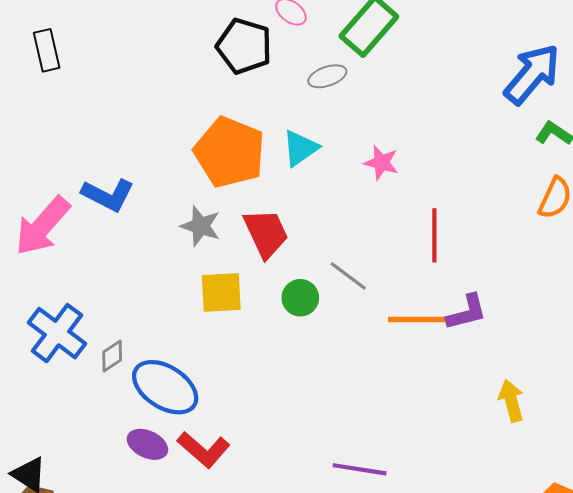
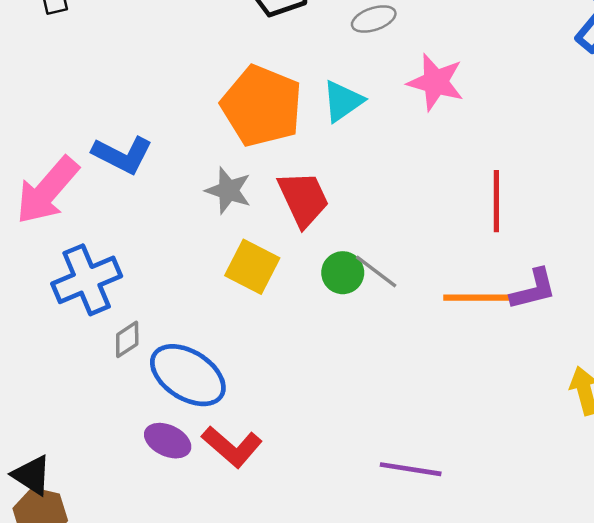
pink star: (381, 163) -> (436, 82), moved, size x1.4
gray line: (348, 276) -> (376, 271), moved
yellow square: (221, 293) -> (252, 267), turned 30
blue cross: (57, 333) -> (87, 280), moved, turned 30

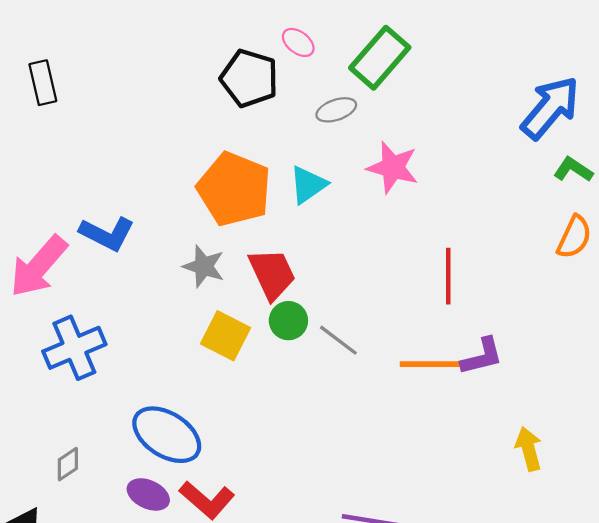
green circle: (343, 273) -> (288, 321), moved
gray diamond: (127, 339) -> (68, 464), moved

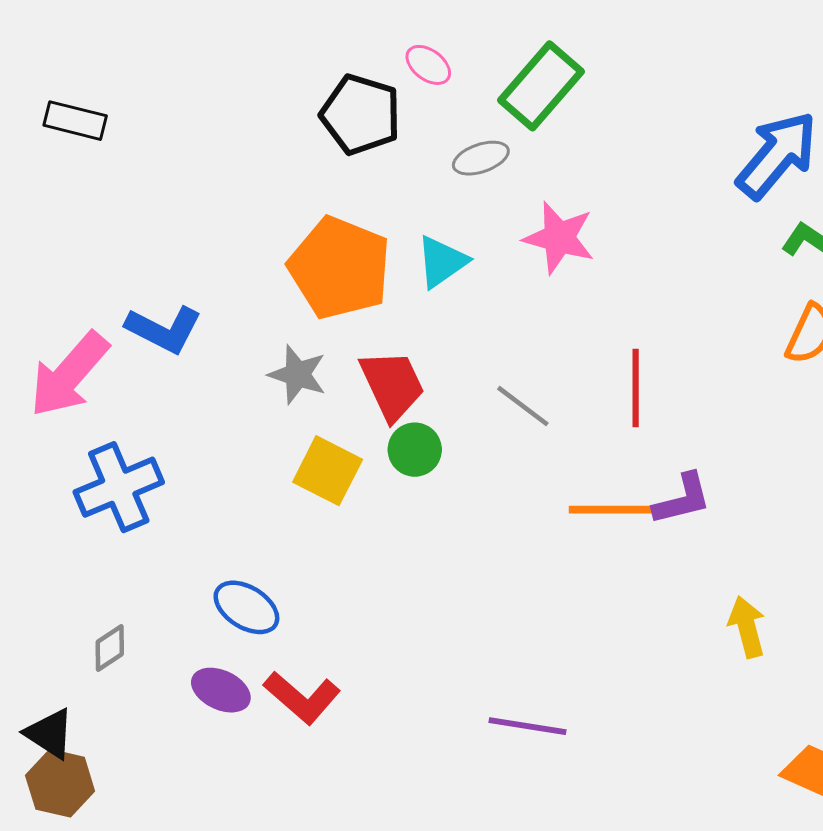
black rectangle: (43, 83) -> (75, 121), turned -63
gray line: (338, 340) -> (523, 406), moved
blue ellipse: (167, 435) -> (246, 607), size x0.7

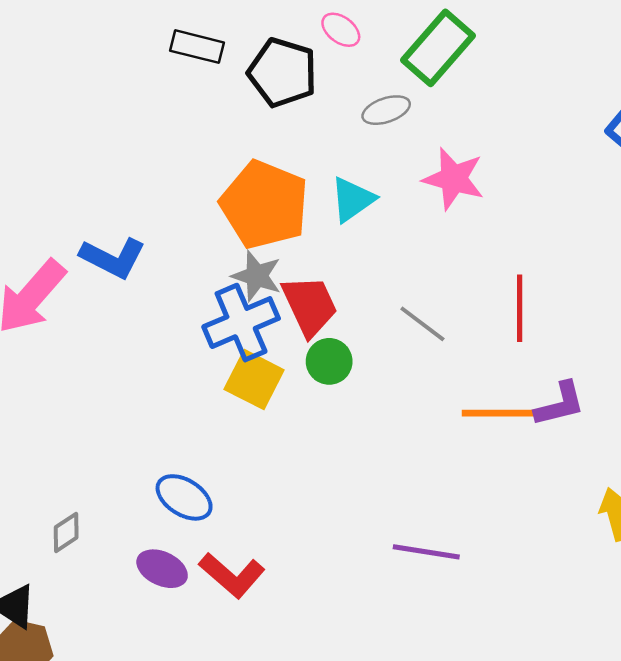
black rectangle: (75, 121) -> (197, 47), moved
gray star: (298, 374) -> (257, 276), moved
blue cross: (119, 487) -> (241, 323), moved
purple line: (527, 726) -> (426, 552), moved

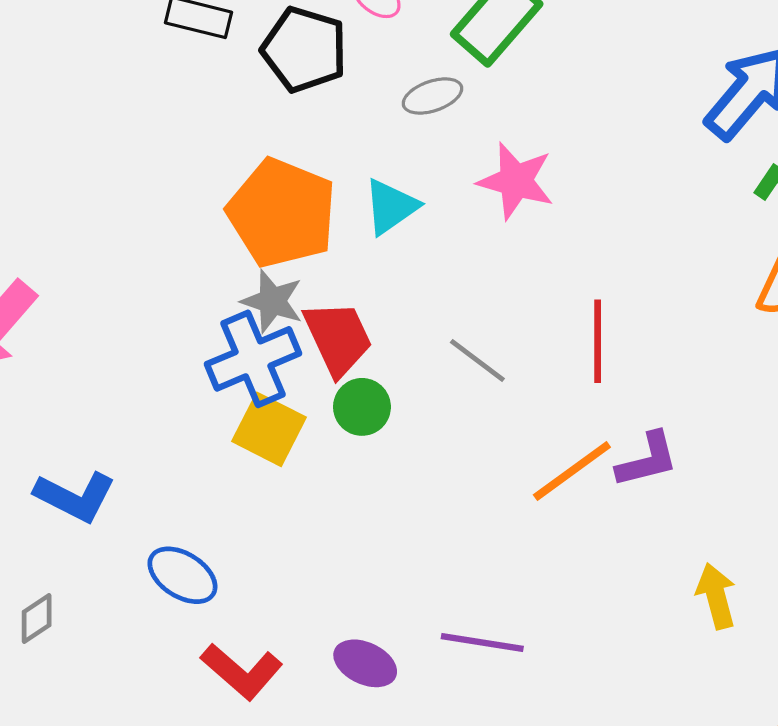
blue L-shape: (113, 258) -> (75, 497), moved
orange line: (499, 413) -> (572, 471), turned -36
purple ellipse: (162, 569) -> (365, 663), moved

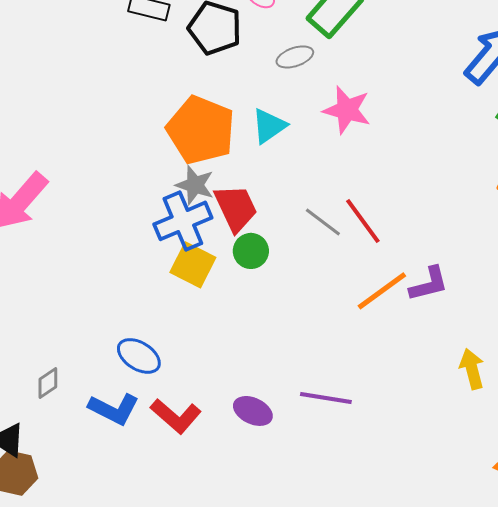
red line: (598, 341) -> (363, 221), moved, turned -36
blue L-shape: (75, 497) -> (114, 409), moved

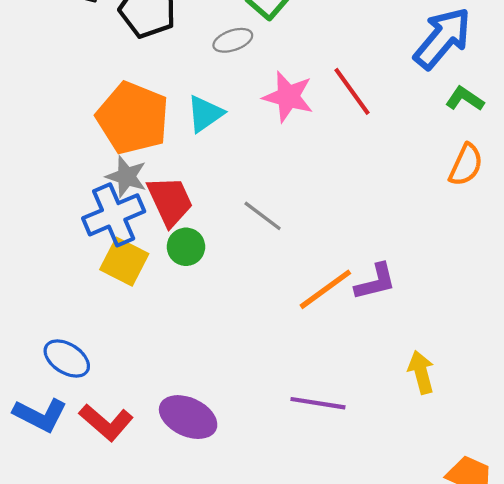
red line: (363, 221) -> (352, 91), moved
purple line: (326, 398) -> (318, 403), moved
purple ellipse: (253, 411) -> (188, 417), size x1.4

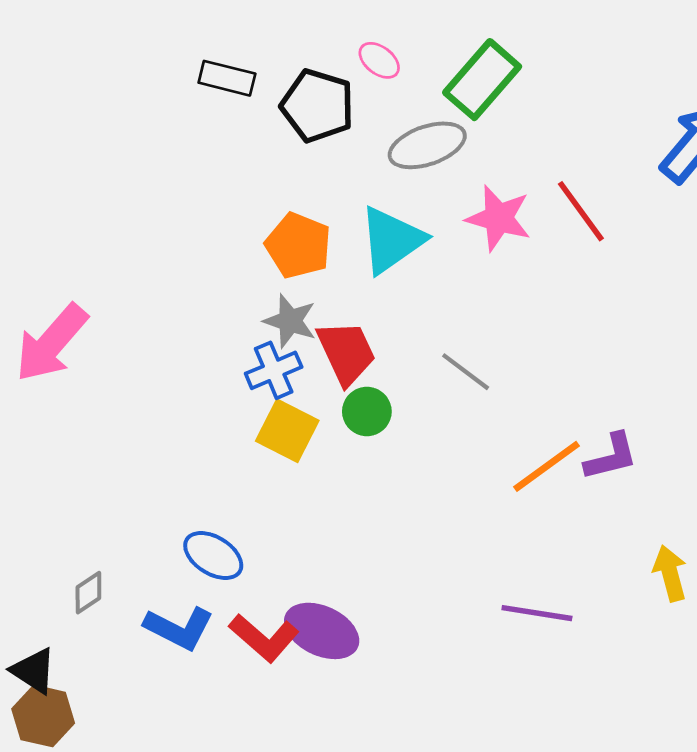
gray ellipse: (233, 40) -> (427, 145), size x1.5
cyan triangle: (205, 114) -> (392, 240), size x1.4
orange pentagon: (133, 118) -> (298, 246), size x0.7
blue cross: (114, 215) -> (274, 370), size x0.7
purple ellipse: (188, 417) -> (322, 631), moved

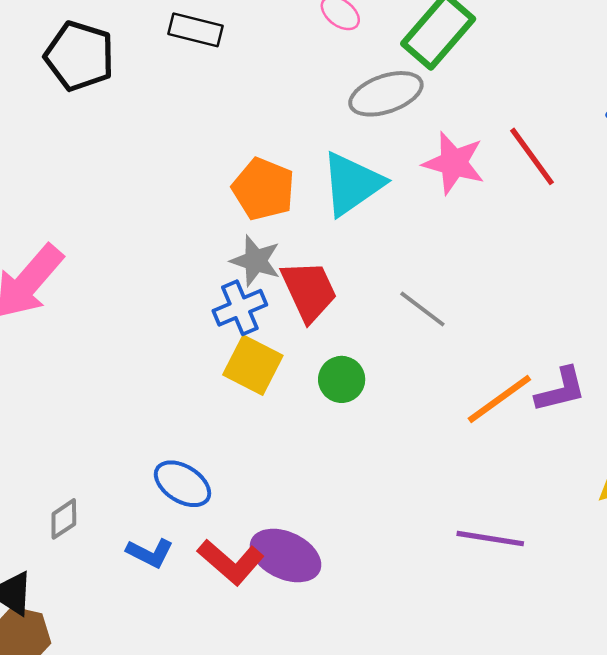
black pentagon: (317, 106) -> (79, 56), moved
green circle: (367, 411) -> (342, 379), moved
blue L-shape: (179, 628) -> (150, 553), size x0.7

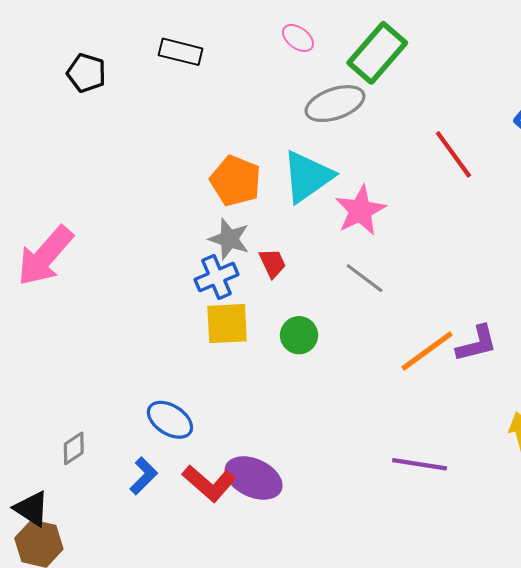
black pentagon: (79, 56) -> (86, 73), size x0.7
pink star: (454, 163) -> (360, 210), moved, turned 30
red trapezoid: (309, 291) -> (273, 263), size x0.6
yellow square: (253, 365) -> (227, 324), turned -30
blue L-shape: (150, 553) -> (144, 476), turned -72

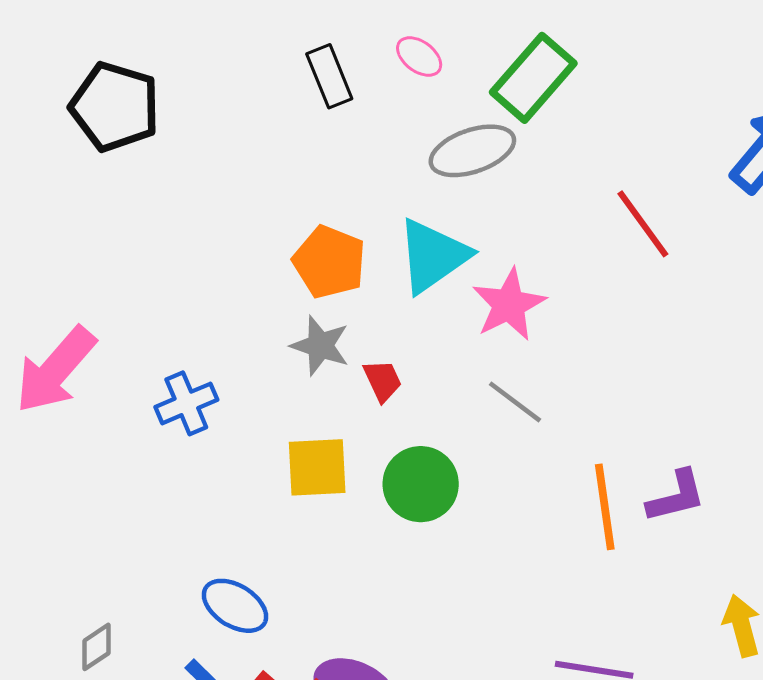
black rectangle: (181, 52) -> (329, 76), moved, turned 54
black pentagon: (86, 73) -> (115, 107), size x1.6
blue cross: (217, 277) -> (186, 403), moved
green circle: (299, 335) -> (421, 484), size x1.4
orange line: (427, 351) -> (605, 507), turned -62

